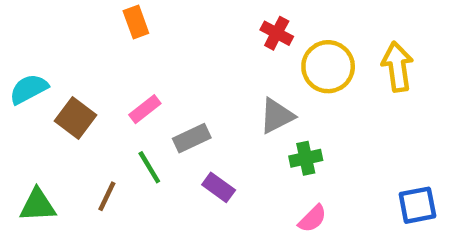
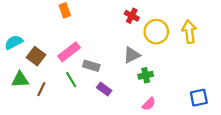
pink rectangle: (145, 109) -> (69, 52), size x1.5
gray rectangle: (192, 138) -> (91, 66), turned 42
brown line: (107, 196) -> (41, 89), moved
green triangle: (38, 205) -> (20, 80), moved

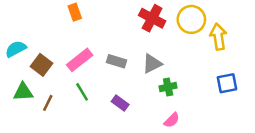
red cross: (132, 16) -> (152, 18), size x1.5
yellow circle: (156, 32) -> (191, 19), moved
gray rectangle: (91, 66) -> (116, 61), moved
blue square: (199, 98) -> (227, 83), moved

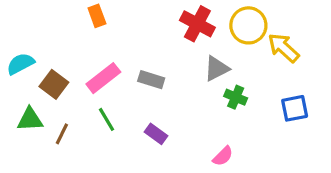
yellow arrow: (218, 37) -> (283, 48), turned -40
gray triangle: (152, 64) -> (217, 68), moved
green cross: (168, 87) -> (236, 97), moved, turned 35

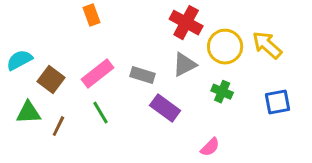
yellow circle: (248, 25) -> (225, 47), moved
gray triangle: (217, 68) -> (185, 65), moved
purple rectangle: (156, 134) -> (165, 108), moved, size x1.4

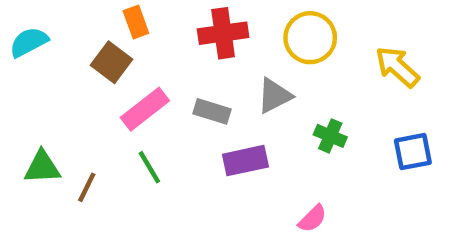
red cross: (186, 23) -> (223, 33), moved, turned -36
yellow circle: (225, 47) -> (310, 38), moved
cyan semicircle: (19, 60) -> (29, 42), moved
brown square: (51, 80) -> (111, 62), moved
purple rectangle: (165, 108) -> (245, 161), turned -48

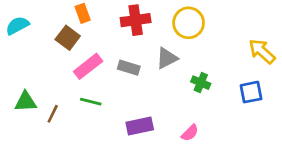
yellow arrow: (397, 67) -> (262, 51), moved
purple rectangle: (245, 161) -> (140, 126), moved
green line: (149, 167) -> (91, 102), turned -45

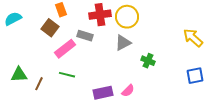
yellow circle: (189, 23) -> (127, 17), moved
gray rectangle: (129, 68) -> (85, 36), moved
blue square: (251, 92) -> (195, 76), moved
pink semicircle: (190, 133) -> (128, 91), moved

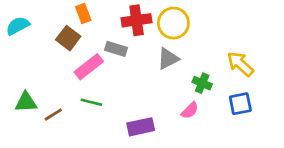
yellow arrow: (193, 38) -> (240, 64), moved
blue square: (195, 76) -> (240, 104), moved
brown line: (39, 84) -> (53, 115), turned 32
pink semicircle: (128, 91) -> (190, 110), moved

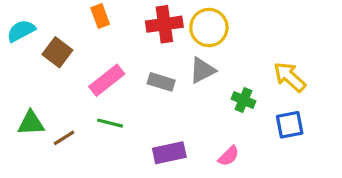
brown square: (68, 38) -> (57, 52), moved
gray rectangle: (116, 49) -> (161, 82), moved
pink semicircle: (190, 110) -> (229, 156), moved

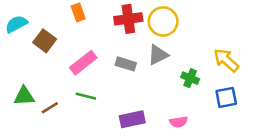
pink semicircle: (229, 156) -> (179, 122), turned 36

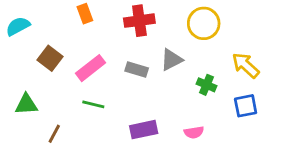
yellow circle: (163, 21) -> (204, 23), moved
brown square: (45, 41) -> (50, 58), moved
brown line: (50, 108) -> (54, 134), moved, turned -30

